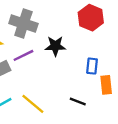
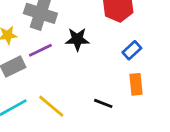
blue rectangle: (92, 66) -> (132, 50), moved, turned 42

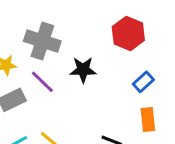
purple line: (40, 50) -> (42, 82), turned 70

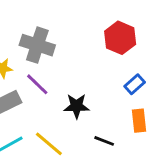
black star: (83, 70) -> (77, 106), moved

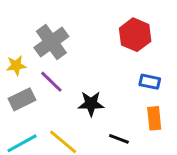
gray cross: (37, 45) -> (51, 42), turned 36
blue rectangle: (135, 84) -> (150, 82), turned 54

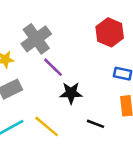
purple line: (51, 82) -> (53, 67), moved

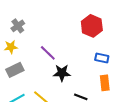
gray cross: (36, 39) -> (18, 26), moved, size x0.6

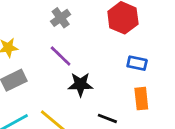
gray cross: (18, 26) -> (61, 18), moved

